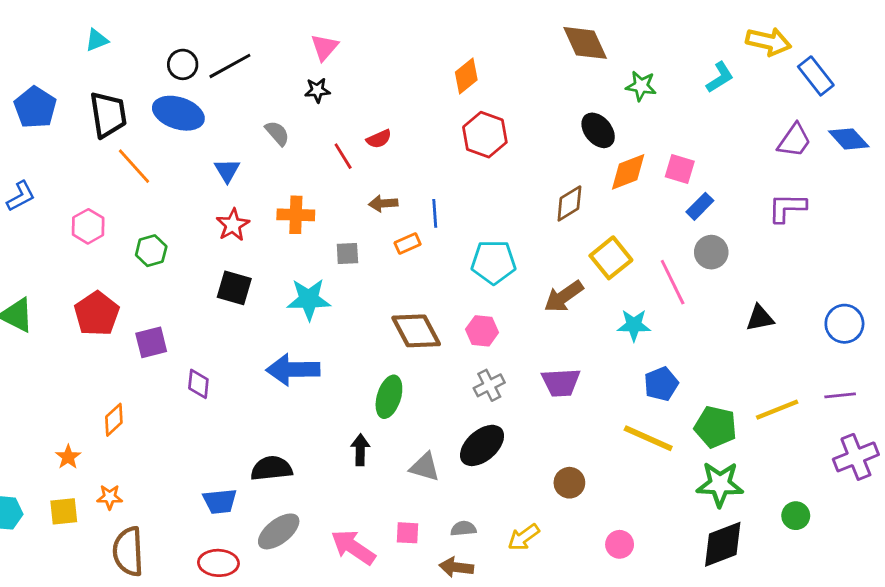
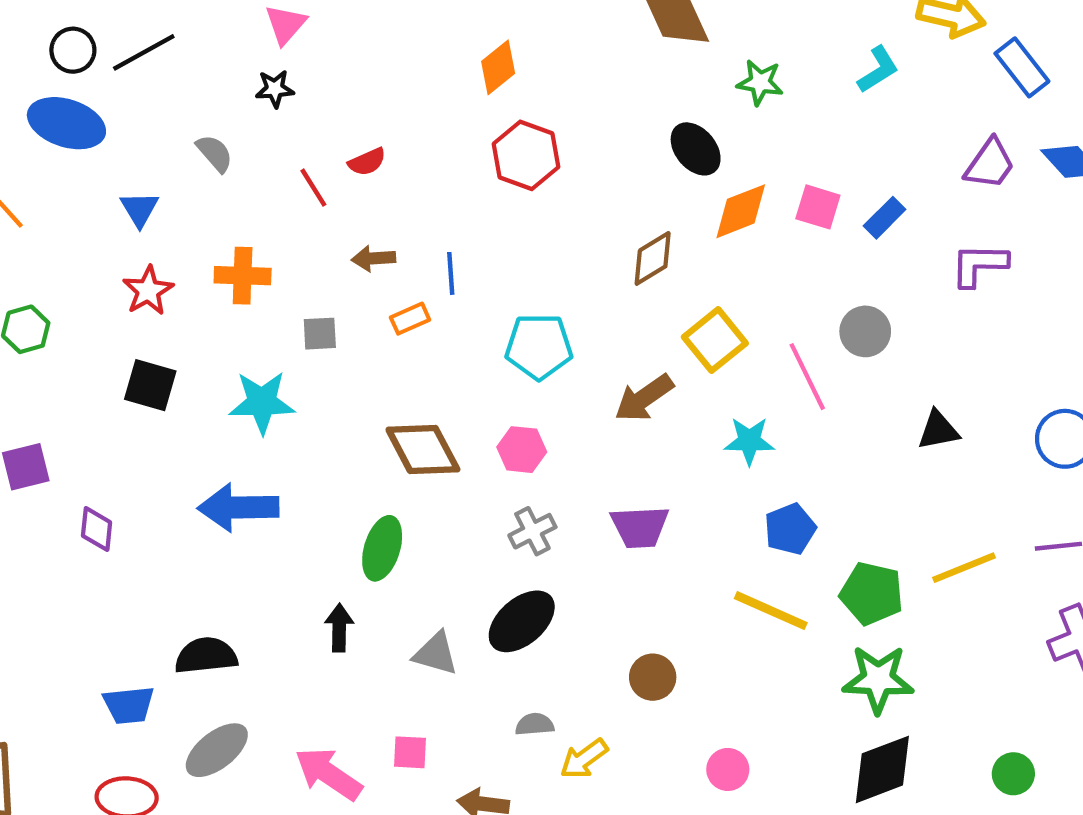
blue rectangle: (700, 206) -> (885, 218), moved
green circle: (796, 516) -> (1013, 774), moved
gray semicircle: (463, 529) -> (535, 724), moved

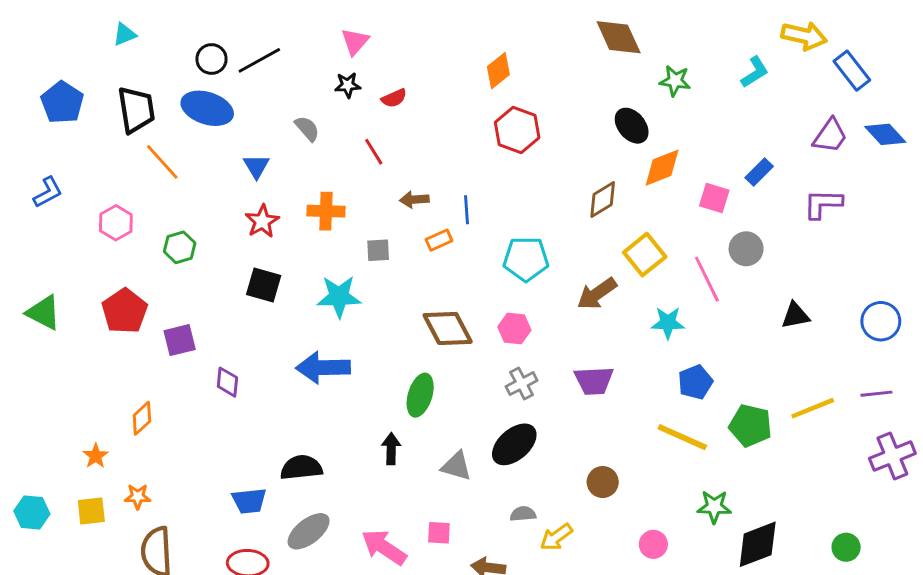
red semicircle: (367, 162) -> (394, 98), moved
pink square: (818, 207) -> (714, 198), moved
green star: (878, 679) -> (714, 507), moved, size x0.7

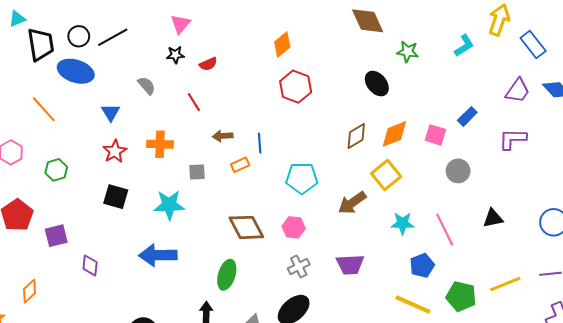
yellow arrow: (804, 36) -> (499, 20), turned -84
black trapezoid: (136, 110) -> (41, 44), moved
orange diamond: (662, 168) -> (394, 134), moved
pink line: (707, 279) -> (445, 230), moved

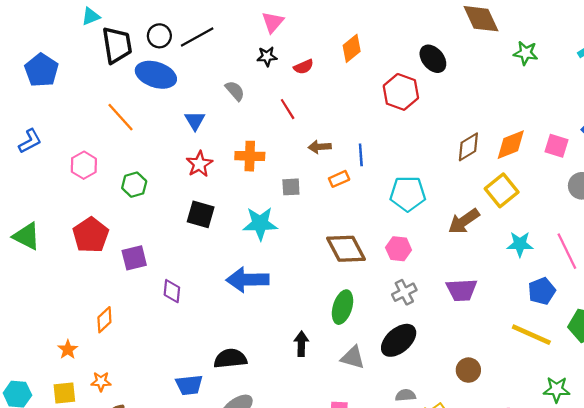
orange diamond: (282, 44) -> (352, 48), moved
black ellipse: (377, 84) -> (433, 59), moved
green ellipse: (227, 275) -> (342, 307), moved

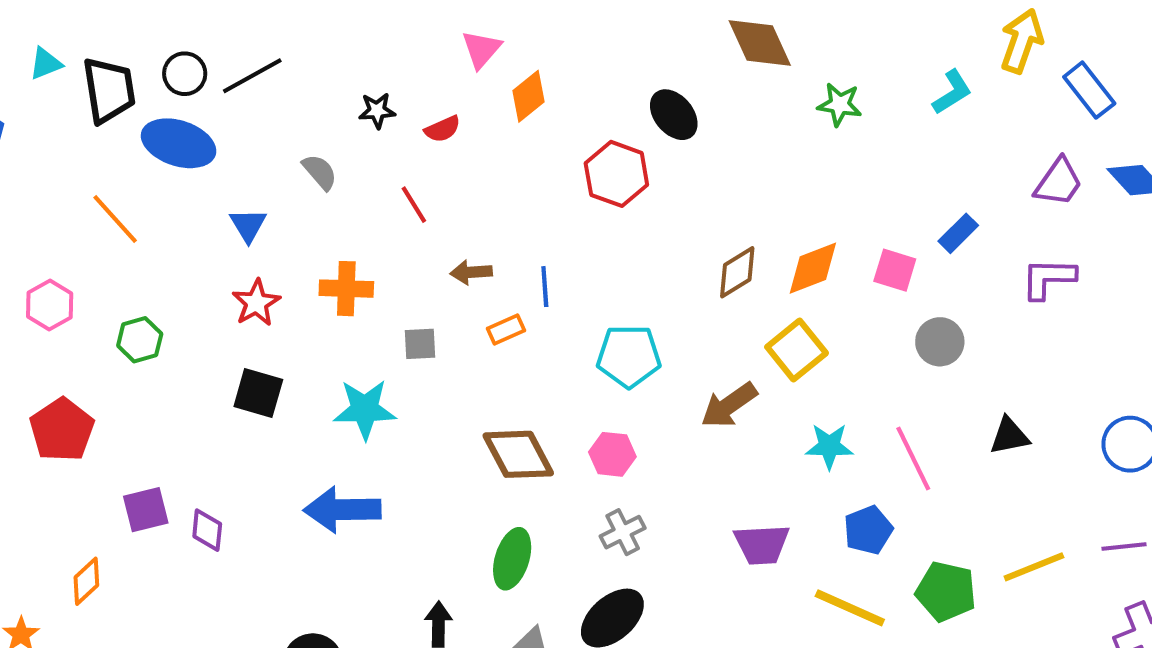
cyan triangle: (91, 16) -> (46, 63), moved
pink triangle: (273, 22) -> (481, 49), moved
purple square: (134, 258) -> (146, 510), moved
purple trapezoid: (462, 290) -> (762, 544), moved

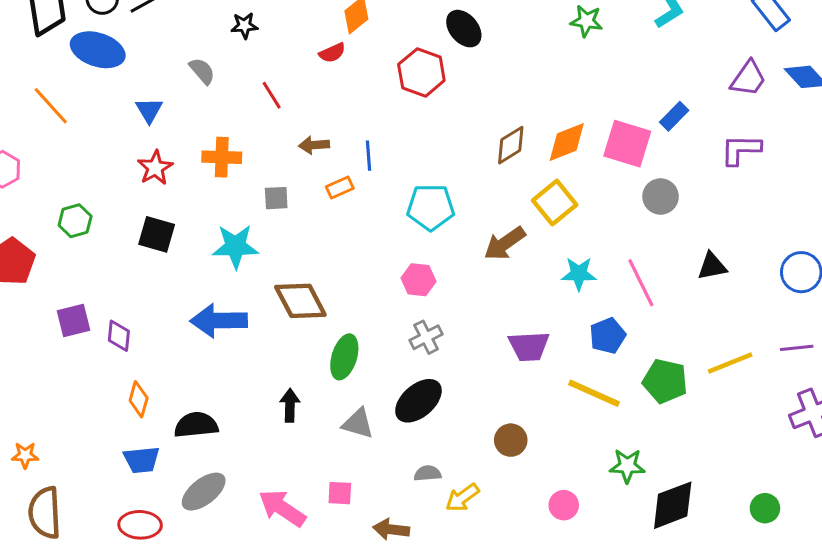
red semicircle: (443, 129) -> (332, 53), moved
pink square: (895, 270) -> (627, 144), size x1.5
green hexagon: (140, 340) -> (75, 221), moved
brown diamond: (518, 454) -> (300, 301), moved
orange diamond: (86, 581) -> (139, 399), moved, turned -32

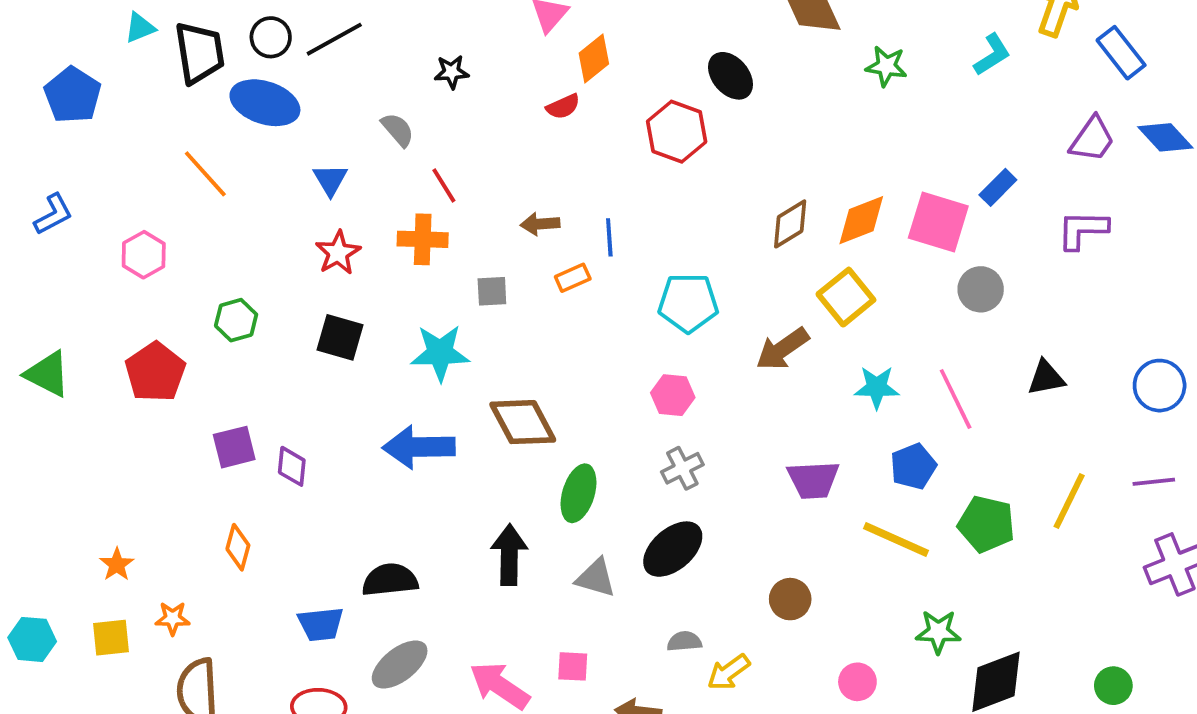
red line: (272, 95) -> (444, 185), moved
yellow line: (730, 363) -> (1069, 501), turned -42
orange diamond: (139, 399) -> (238, 547), moved
black arrow: (290, 405) -> (509, 555), size x1.4

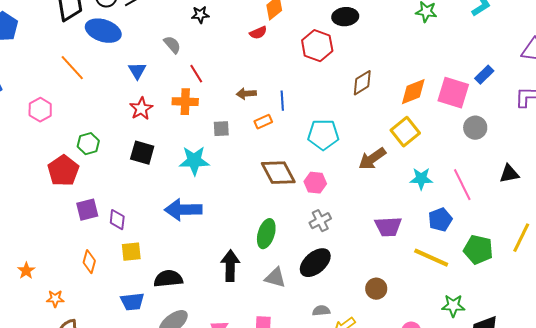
black ellipse: (730, 76) -> (345, 17), turned -55
brown diamond: (790, 224) -> (362, 83), moved
red pentagon: (155, 372) -> (63, 171), moved
brown diamond: (523, 422) -> (278, 173), moved
yellow square: (111, 638) -> (131, 252), moved

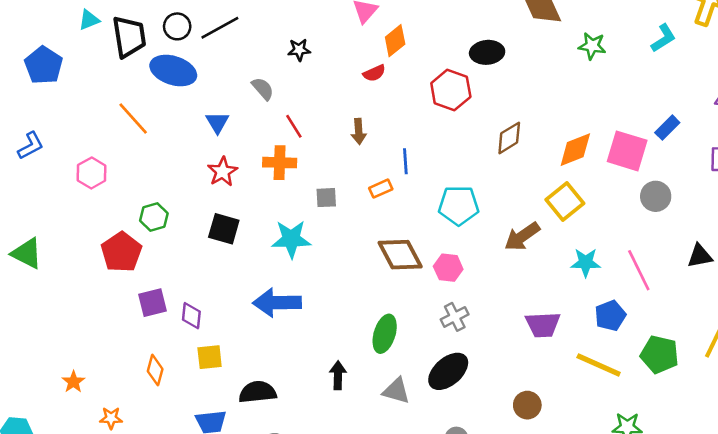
brown arrow: (246, 94) -> (359, 131), moved, turned -90
black arrow: (230, 266) -> (338, 375), size x0.7

